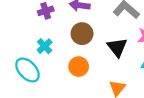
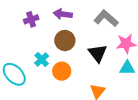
cyan cross: (45, 46) -> (42, 60), moved

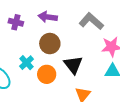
purple cross: (31, 19) -> (16, 22), turned 32
black triangle: (98, 53) -> (73, 65), moved

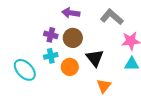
purple cross: (16, 22) -> (51, 35), moved
cyan cross: (26, 63) -> (51, 56), turned 32

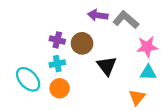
purple arrow: (71, 13) -> (98, 15), moved
orange circle: (70, 67) -> (60, 88), moved
orange triangle: (104, 86) -> (137, 97), moved

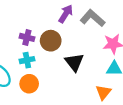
purple arrow: (98, 15) -> (66, 14), turned 114

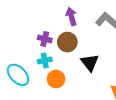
purple arrow: (66, 14) -> (71, 16), moved, turned -48
orange circle: (29, 84) -> (56, 79), moved

